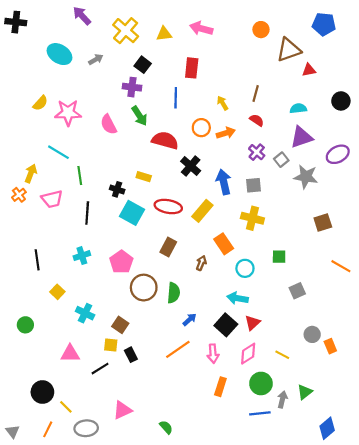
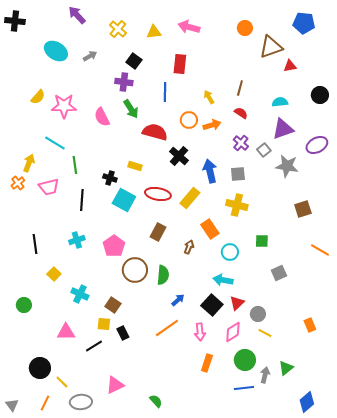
yellow cross: (126, 31) -> (118, 29), size x0.7
gray circle: (312, 334) -> (258, 314), moved

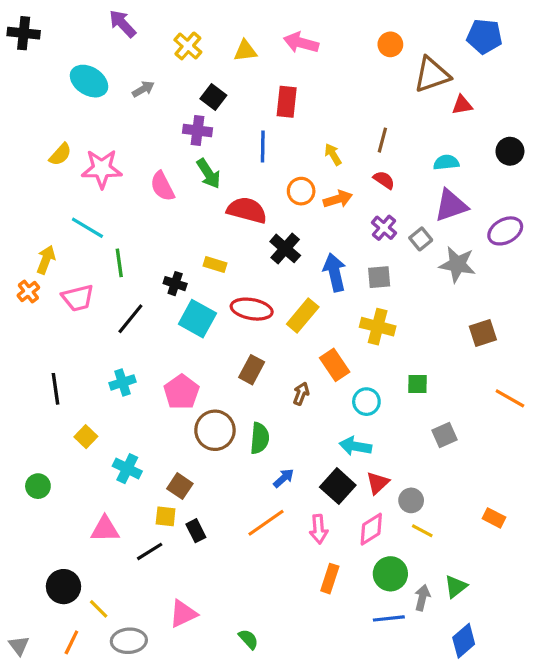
black line: (82, 200) -> (130, 319), turned 35
orange rectangle: (310, 325) -> (494, 518), turned -40
blue diamond: (307, 402) -> (464, 641), moved

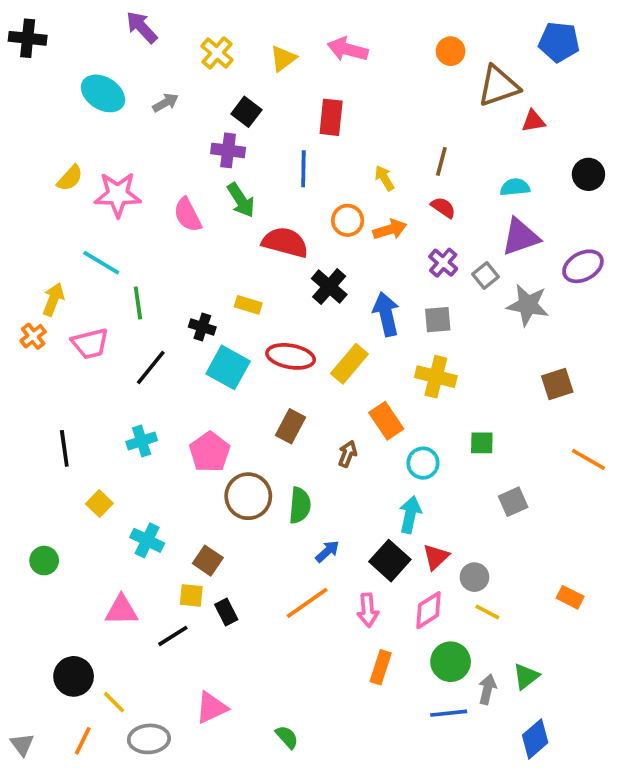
yellow triangle: (245, 51) -> (283, 58), turned -30
cyan arrow: (355, 446) -> (410, 515), turned 92

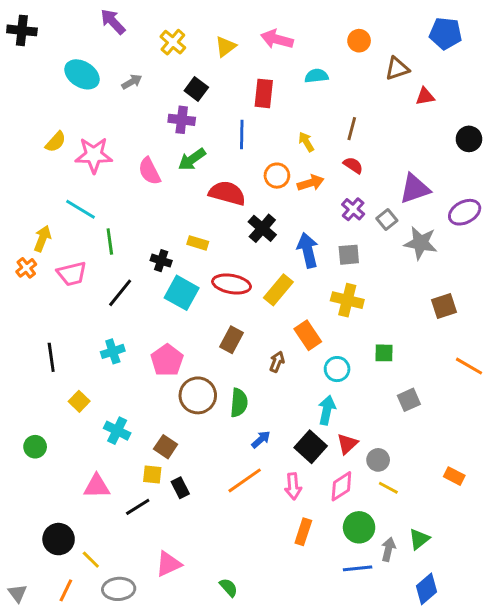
brown triangle: (498, 86) -> (397, 69), size x0.7
cyan semicircle: (515, 187) -> (317, 76), moved
green arrow: (241, 200) -> (192, 159), turned 88

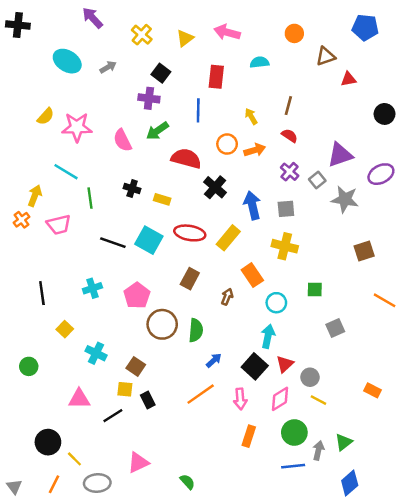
black cross: (161, 261) -> (132, 188), moved
black line: (120, 293) -> (113, 243), moved, turned 70

